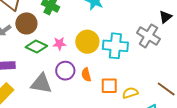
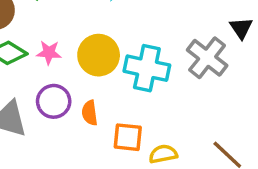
black triangle: (165, 17) -> (241, 28), turned -32

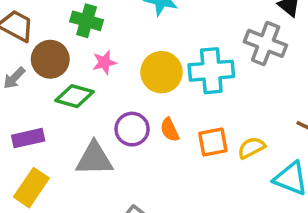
pink star: (49, 53) -> (104, 62), moved

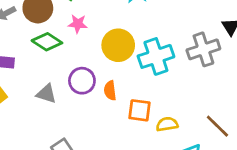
gray cross: (266, 43) -> (203, 49), turned 32
cyan cross: (211, 71) -> (156, 56), turned -32
gray triangle: (94, 159) -> (46, 94), size x0.7

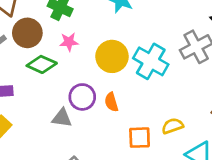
cyan cross: (156, 56) -> (151, 61), turned -32
gray triangle: (46, 94) -> (62, 118), moved
orange square: (140, 110) -> (140, 138), moved

